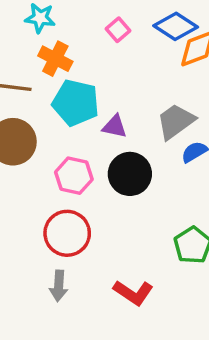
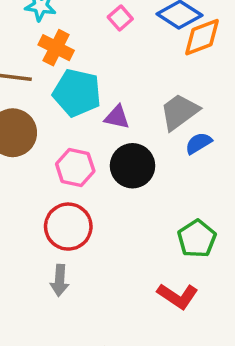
red L-shape: (133, 293) -> (178, 296), moved

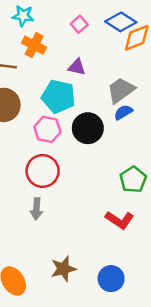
cyan pentagon: (77, 93) -> (58, 96), moved
purple triangle: (117, 117) -> (77, 67), moved
blue semicircle: (199, 143) -> (123, 112), moved

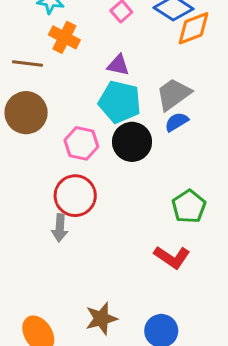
cyan pentagon: (58, 96) -> (120, 102), moved
gray arrow: (36, 209) -> (60, 228), moved

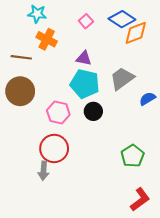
blue semicircle: (177, 122) -> (147, 99), moved
black circle: (132, 142) -> (93, 111), size x0.7
red L-shape: (172, 257) -> (140, 199), moved, turned -70

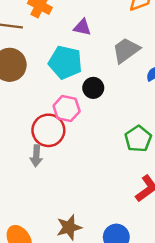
cyan pentagon: (85, 84) -> (65, 62), moved
pink hexagon: (58, 112) -> (67, 108), moved

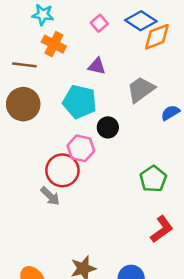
gray arrow: (36, 156) -> (50, 196), turned -50

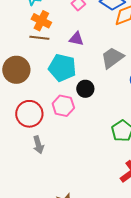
brown line: (24, 65) -> (39, 38), moved
red circle: (62, 170) -> (29, 114), moved
gray arrow: (50, 196) -> (38, 145), turned 30

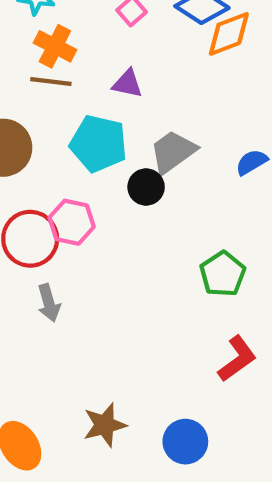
gray trapezoid: (112, 58) -> (173, 152), moved
pink hexagon: (63, 106) -> (72, 222), moved

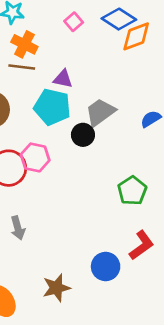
purple triangle: (127, 84) -> (63, 79), moved
gray arrow: (49, 303) -> (18, 228), moved
blue circle: (185, 442) -> (106, 267), moved

